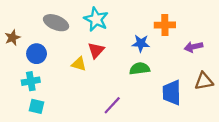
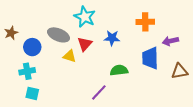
gray ellipse: (56, 23) -> (58, 35), moved
blue star: (141, 43) -> (112, 38), moved
green semicircle: (140, 69) -> (119, 70), moved
blue trapezoid: (172, 93) -> (150, 58), moved

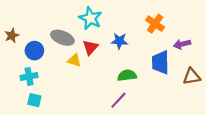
orange cross: (145, 22) -> (155, 24), turned 36
purple line: (99, 92) -> (118, 100), moved

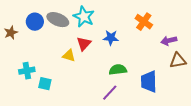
gray ellipse: (62, 38) -> (58, 20), moved
blue circle: (34, 51) -> (35, 22), moved
blue trapezoid: (160, 62) -> (149, 82), moved
brown triangle: (192, 76) -> (178, 61), moved
cyan square: (34, 100) -> (45, 84), moved

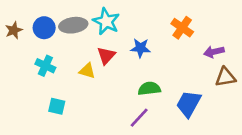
gray ellipse: (58, 20) -> (73, 25), turned -30
brown star: (11, 33) -> (14, 30), moved
cyan cross: (27, 71) -> (45, 66), moved, turned 35
blue trapezoid: (149, 82) -> (189, 104), turned 30

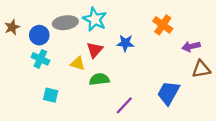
blue circle: (44, 28) -> (39, 35), moved
green semicircle: (149, 89) -> (99, 79), moved

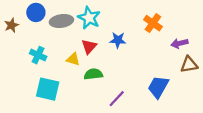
blue circle: (39, 35) -> (36, 12), moved
cyan square: (51, 95) -> (48, 89), size x1.6

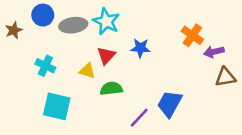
orange cross: (153, 23) -> (192, 35), moved
blue trapezoid: (158, 87) -> (170, 104), moved

